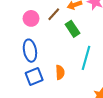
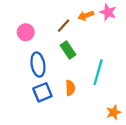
pink circle: (31, 18) -> (26, 32), moved
green rectangle: (72, 29) -> (68, 50), moved

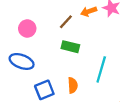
green rectangle: (68, 50) -> (70, 47), turned -42
blue ellipse: (38, 65) -> (22, 61), moved, turned -60

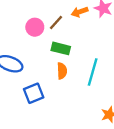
pink circle: (27, 28) -> (35, 27), moved
orange semicircle: (73, 85) -> (62, 71), moved

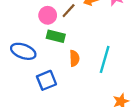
green rectangle: (61, 48) -> (56, 36), moved

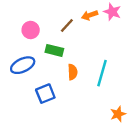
pink circle: (48, 15) -> (31, 30), moved
blue ellipse: (23, 51) -> (23, 65), turned -45

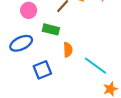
cyan line: (102, 73) -> (96, 66), moved, turned -70

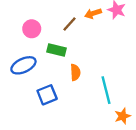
cyan line: (96, 66) -> (106, 90), turned 40

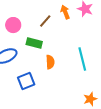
orange arrow: (93, 13) -> (65, 12), turned 88
cyan line: (106, 90) -> (82, 59), moved

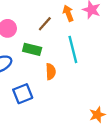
cyan line: (82, 59) -> (73, 49), moved

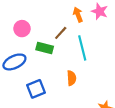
brown line: (45, 24) -> (61, 33), moved
orange semicircle: (51, 72) -> (72, 78), moved

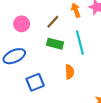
brown line: (61, 33) -> (53, 22), moved
green rectangle: (45, 48) -> (55, 44), moved

